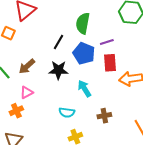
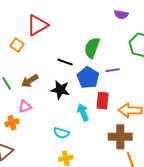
black line: (59, 42) -> (65, 62), turned 70
red rectangle: (110, 63) -> (103, 101), moved
brown cross: (104, 116) -> (120, 137), moved, size x1.6

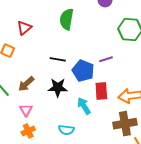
red triangle: (37, 25) -> (24, 28), size x0.7
green semicircle: (92, 48) -> (67, 19), moved
pink triangle: (25, 107) -> (26, 110), turned -32
orange cross: (12, 123) -> (28, 131), moved

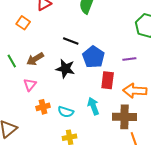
purple line: (106, 59) -> (129, 59), moved
cyan arrow: (84, 106) -> (93, 106), moved
orange cross: (28, 131) -> (43, 107), moved

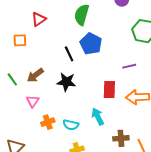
orange square: (23, 23) -> (20, 40), turned -32
black line: (71, 41) -> (69, 54), turned 49
blue pentagon: (93, 57) -> (91, 44), moved
brown cross: (124, 117) -> (121, 138), moved, size x0.7

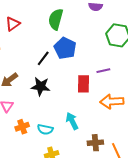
black line: (69, 54) -> (43, 58), turned 63
red rectangle: (109, 89) -> (84, 84), moved

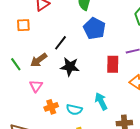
black line: (43, 58) -> (61, 43), moved

